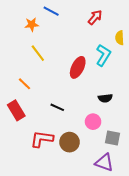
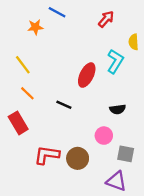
yellow line: (38, 53) -> (23, 65), moved
black line: (57, 107) -> (64, 105), moved

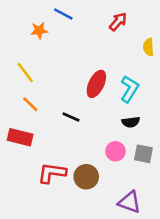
cyan L-shape: (115, 61) -> (129, 89), moved
red rectangle: (18, 123) -> (20, 137), turned -45
gray square: (126, 154) -> (143, 154), moved

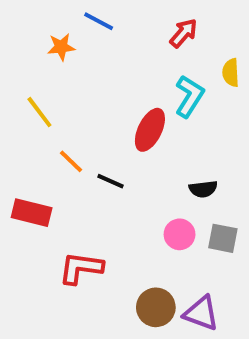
cyan L-shape: (129, 89) -> (189, 96), moved
orange line: (30, 104) -> (71, 161), moved
brown circle: (86, 177) -> (156, 307), moved

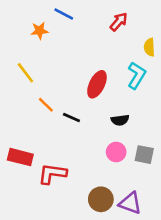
cyan L-shape: (189, 96) -> (137, 75), moved
black semicircle: (203, 189) -> (120, 120), moved
red rectangle: (32, 213) -> (20, 157), moved

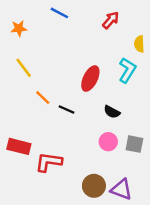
orange star: (39, 31) -> (19, 28), moved
black semicircle: (120, 120) -> (112, 112), turned 35

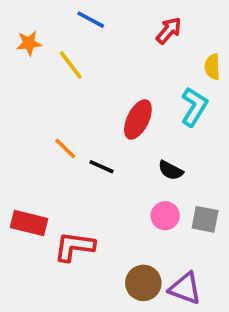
yellow line: (24, 68) -> (71, 65), moved

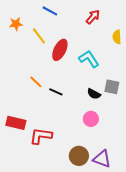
cyan L-shape: (194, 107) -> (89, 59), moved, turned -65
red ellipse: (138, 119) -> (60, 50), moved
gray square: (205, 219) -> (112, 87), moved

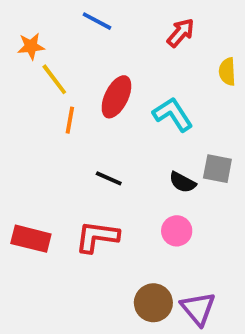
yellow line: (39, 36) -> (54, 79), moved
orange line: (36, 82) -> (70, 120), moved, turned 56
red L-shape: (41, 136) -> (97, 237), moved
purple triangle: (102, 159) -> (198, 309), turned 30

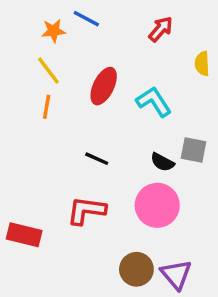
orange star: (31, 46) -> (54, 31), moved
orange line: (70, 120) -> (47, 107), moved
pink circle: (177, 231) -> (157, 205), size x1.6
red rectangle: (31, 239) -> (24, 235), moved

